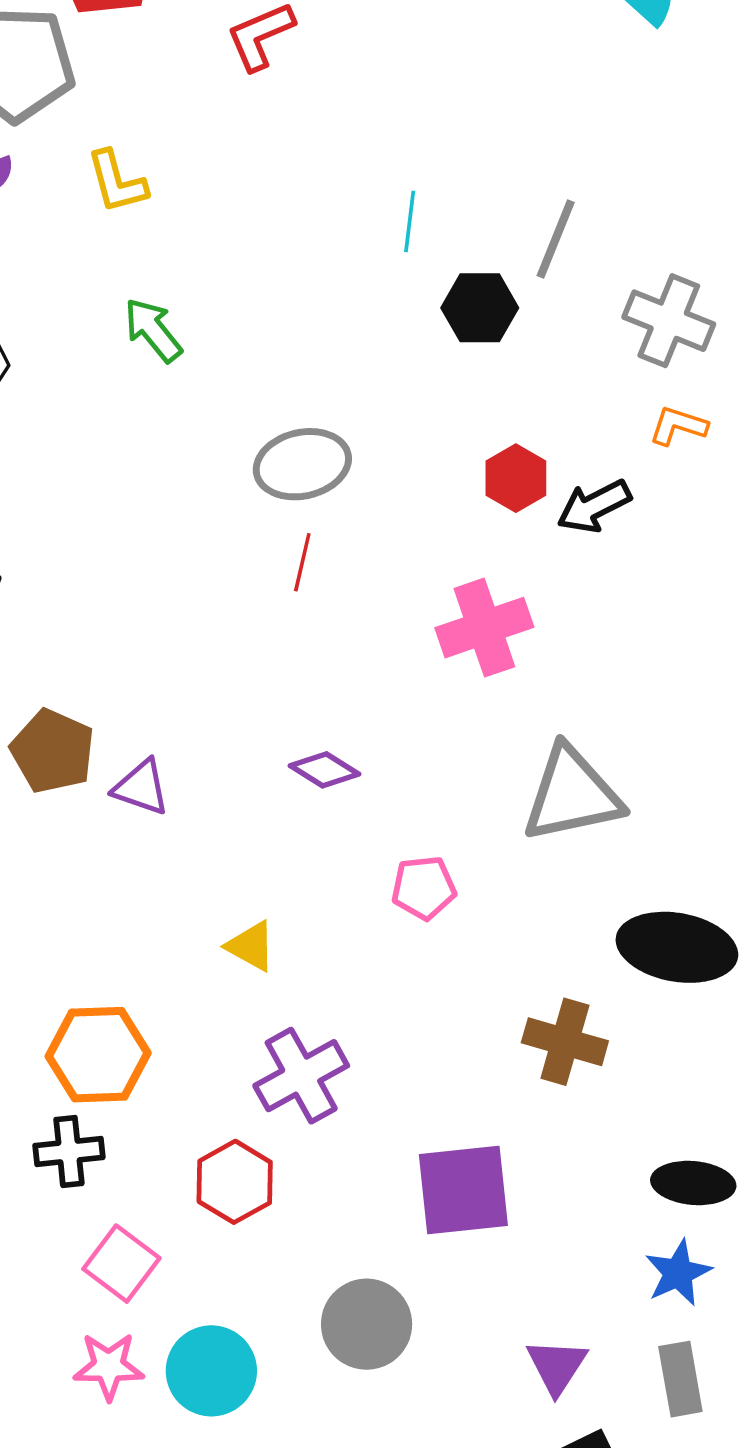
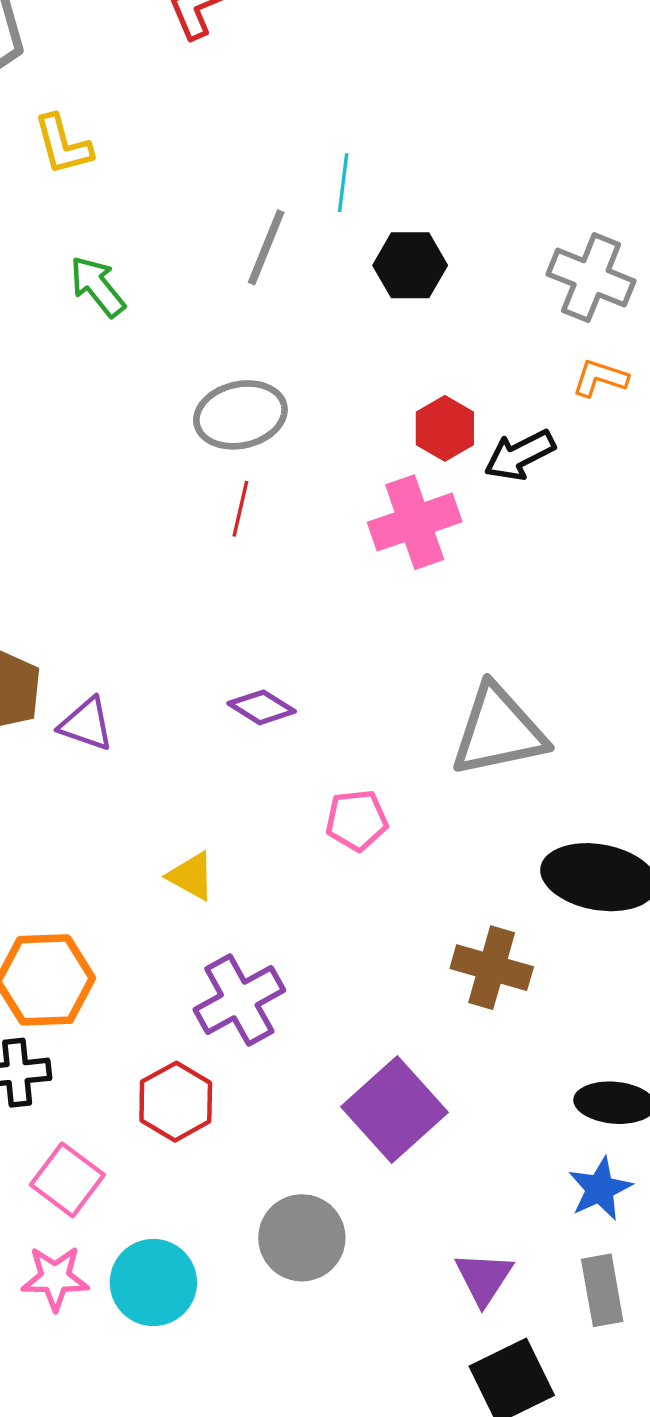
gray line: (556, 239) -> (266, 247), moved
pink cross: (484, 628) -> (415, 522), moved
purple square: (463, 1190) -> (395, 1109), turned -36

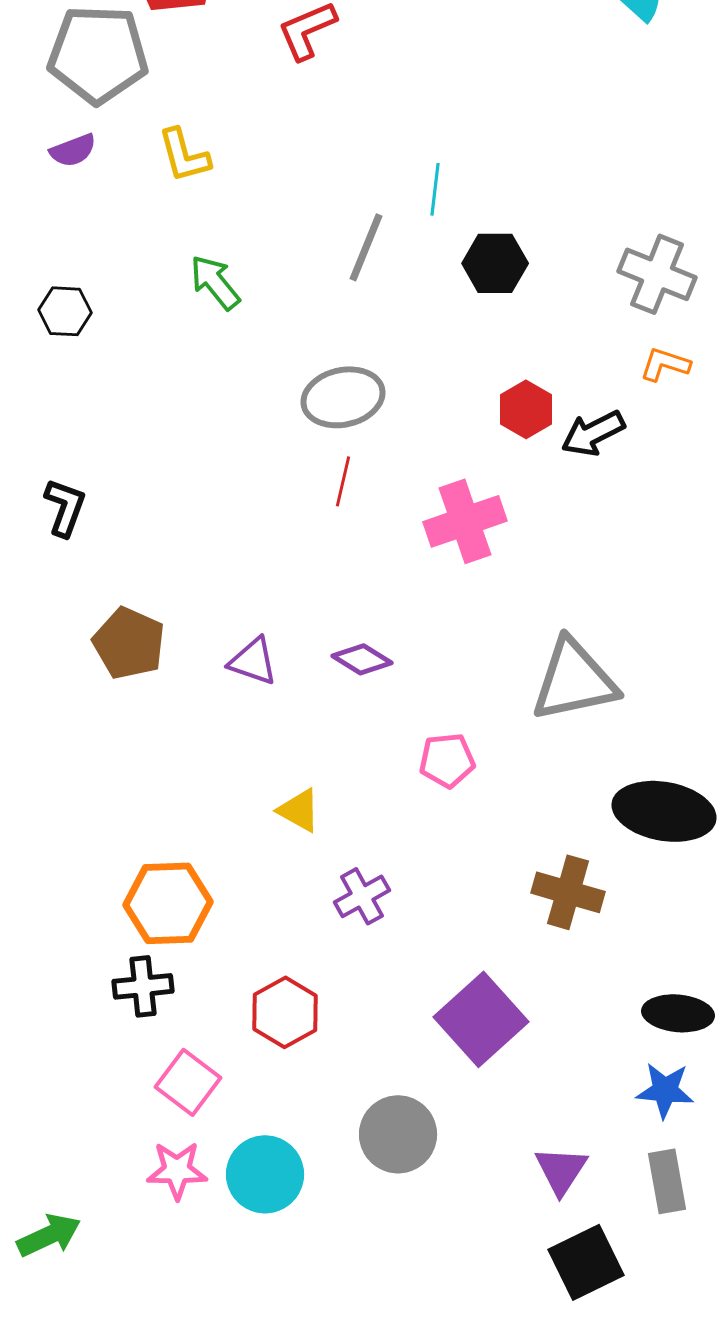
pink cross: (415, 522) -> (465, 521), moved
purple triangle: (86, 724) -> (253, 661), moved
purple cross: (239, 1000) -> (362, 896), moved, size x0.7
blue star: (600, 1189) -> (665, 1090), turned 30

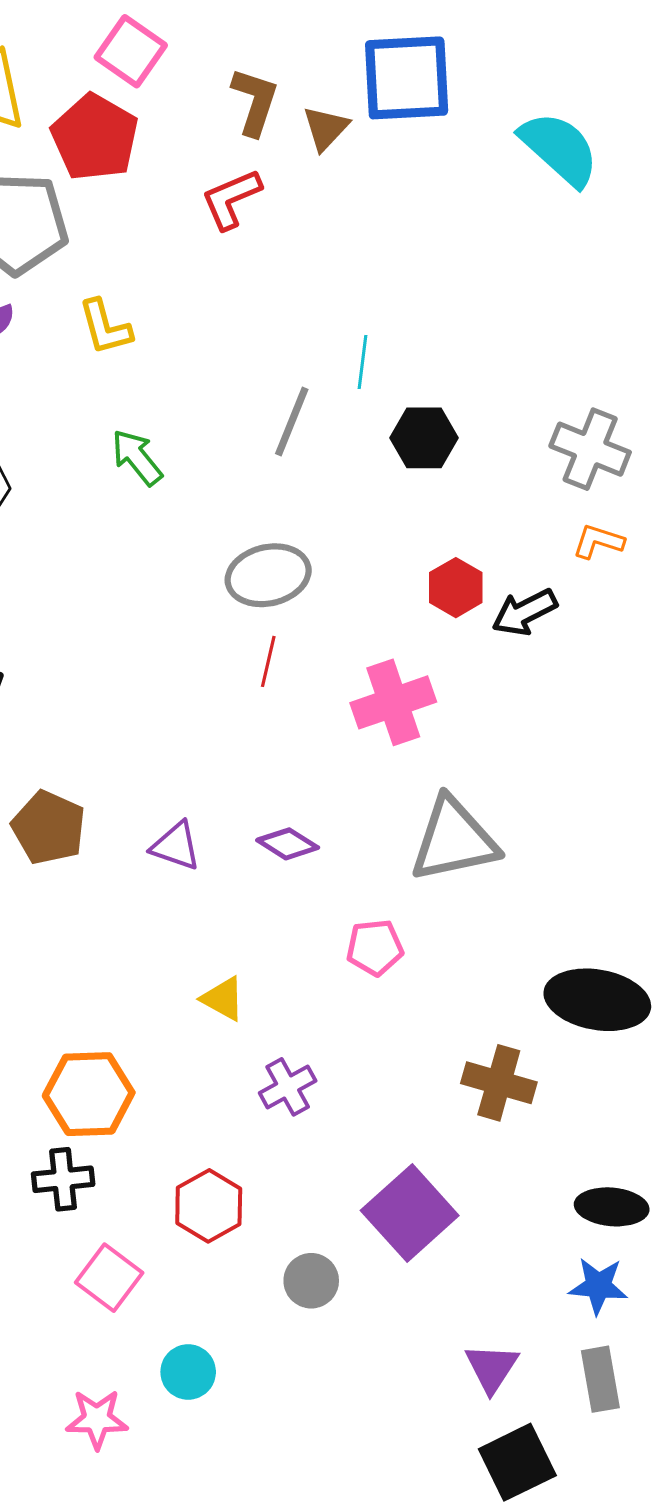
gray triangle: (574, 680) -> (454, 840), moved
gray circle: (398, 1134) -> (311, 1281), moved, size x0.7
pink star: (177, 1170) -> (97, 1419), moved
cyan circle: (265, 1174) -> (188, 1372), size x0.7

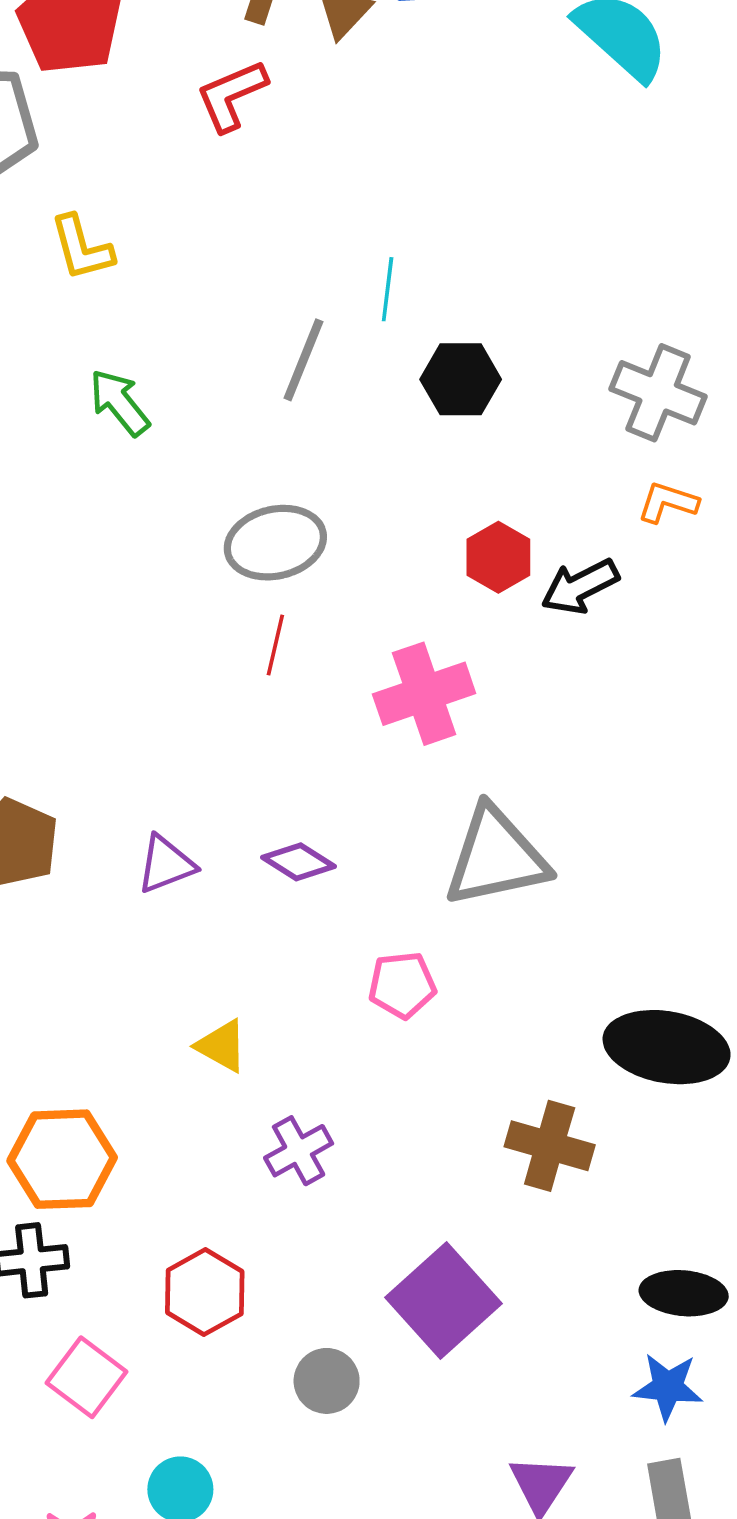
purple triangle: (176, 846) -> (166, 864), turned -40

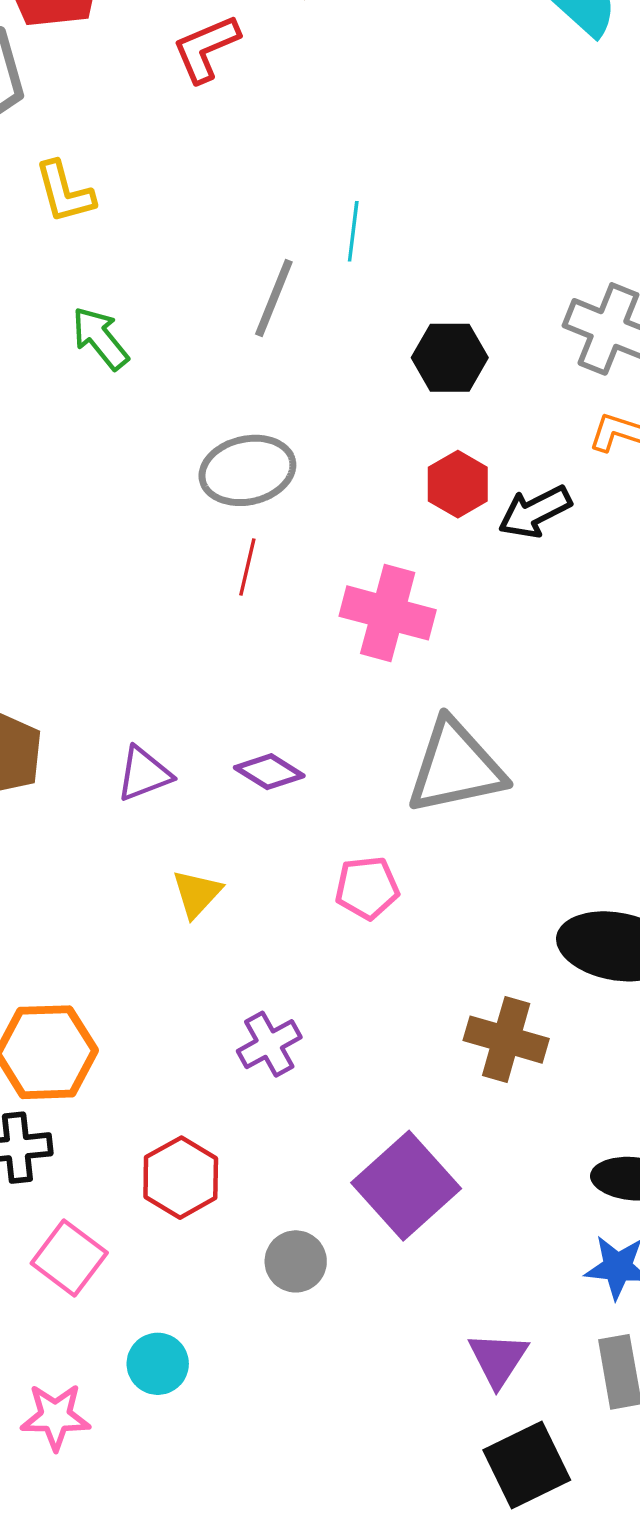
black hexagon: (461, 379) -> (450, 358), moved
pink cross: (424, 694) -> (388, 613), turned 34
yellow triangle: (222, 1046) -> (197, 894), moved, turned 44

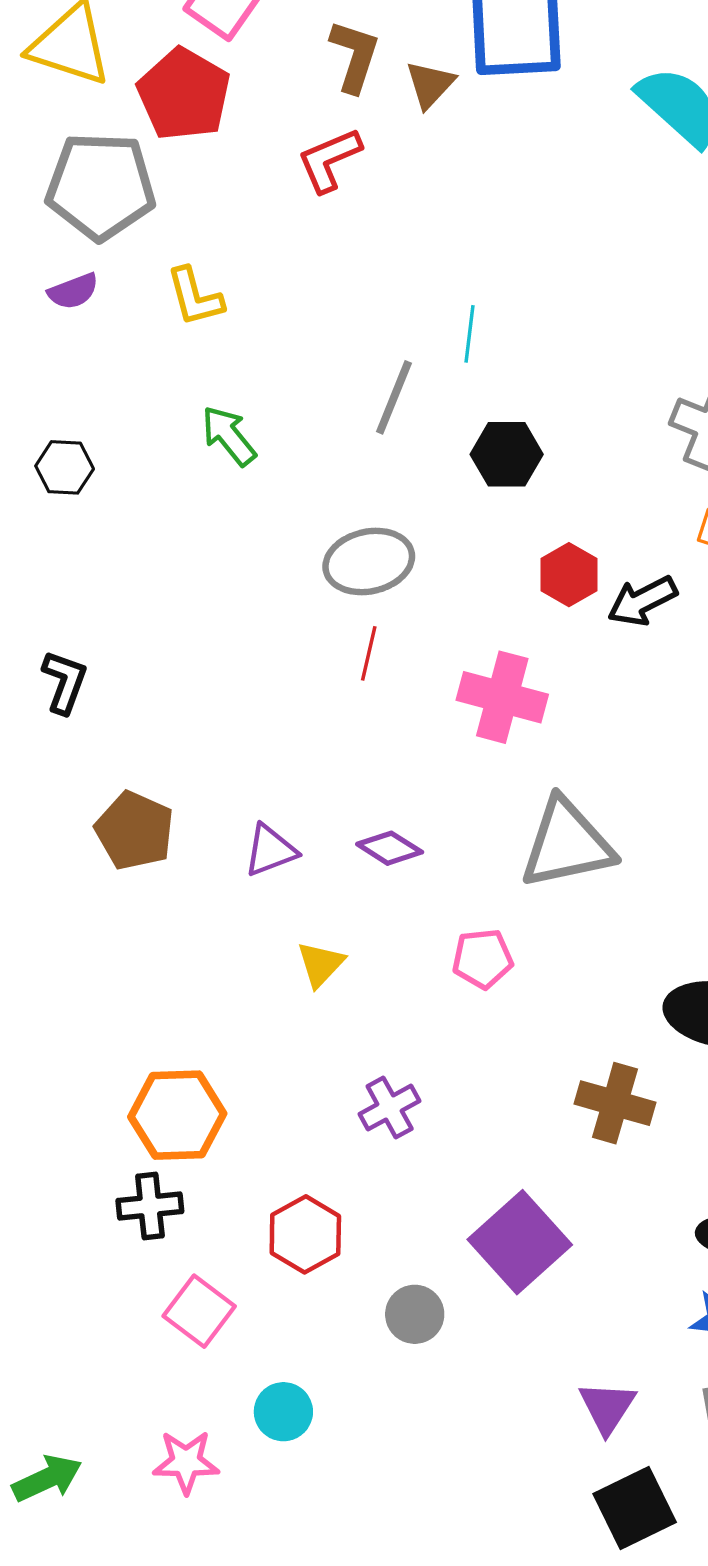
black hexagon: (450, 358) -> (507, 454), moved

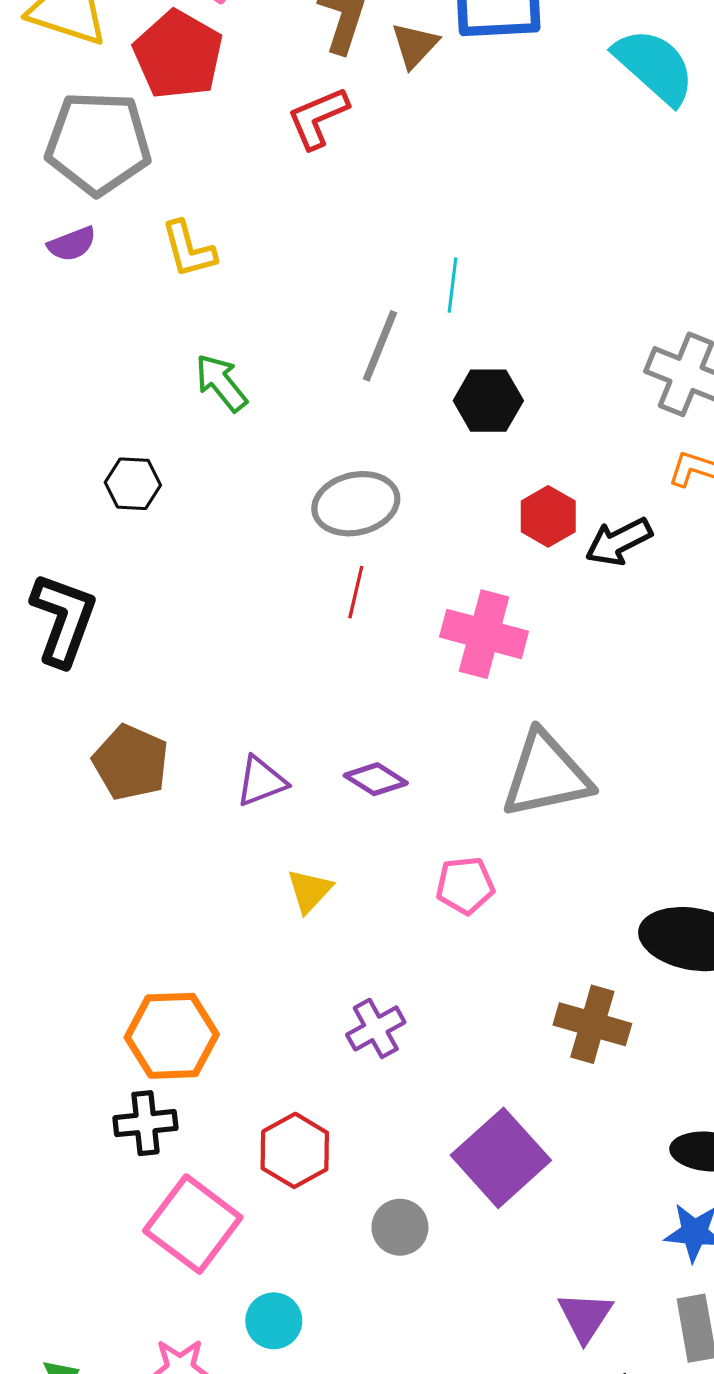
black hexagon: (65, 467) -> (133, 484), moved
black L-shape: (65, 682) -> (63, 619), size x1.5
pink square: (199, 1311) -> (193, 1224), size x1.4

